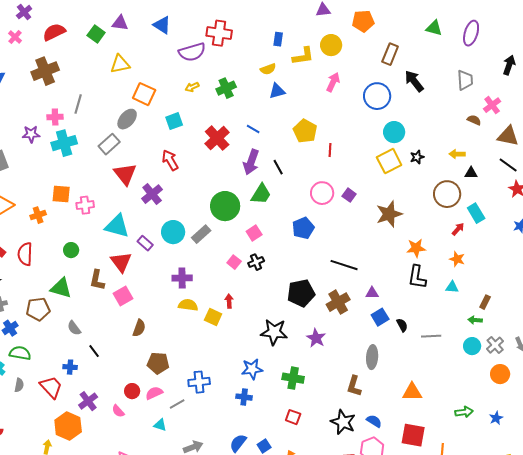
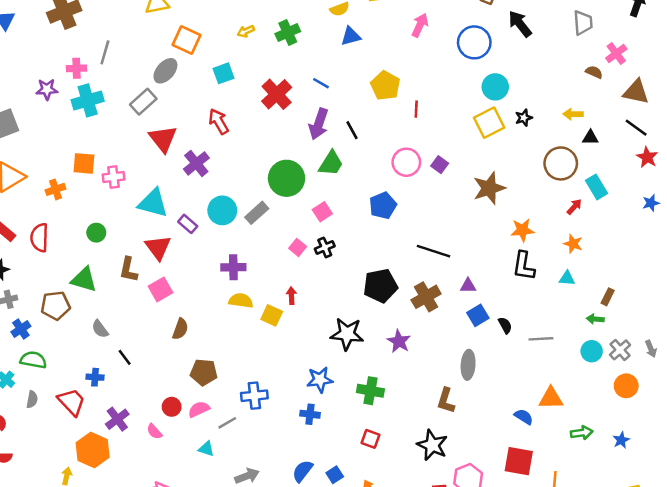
orange triangle: (412, 392) -> (551, 398), moved
blue semicircle: (374, 421) -> (524, 417), moved

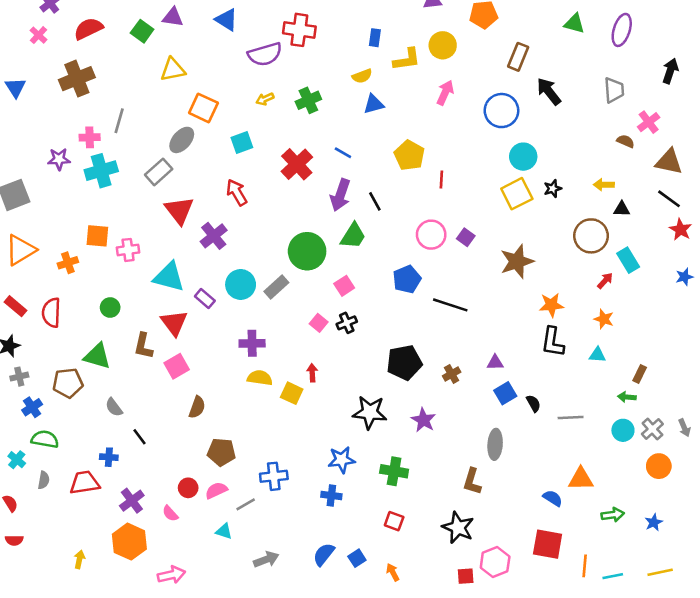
black line: (433, 251) -> (450, 305), moved
brown cross: (426, 297) -> (452, 374), size x0.6
red trapezoid: (72, 402) -> (85, 483), turned -56
orange hexagon: (93, 450) -> (129, 542), moved

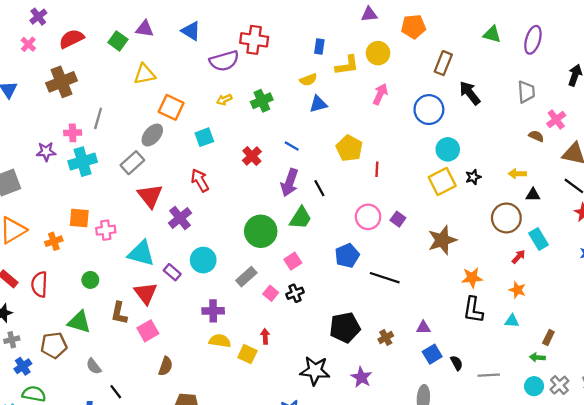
red cross: (297, 164) -> (252, 156), size x0.7
gray rectangle: (276, 287) -> (246, 277), moved

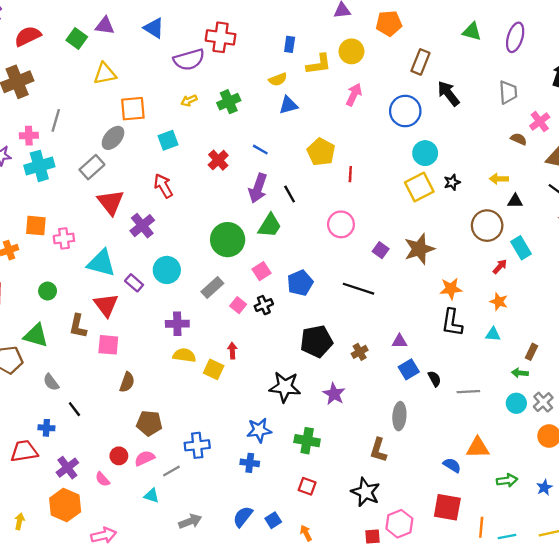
orange square: (171, 107) -> (133, 109), turned -30
purple square: (398, 219) -> (381, 250), moved
blue pentagon: (347, 256) -> (300, 283), moved
pink square: (148, 331) -> (108, 345), turned 35

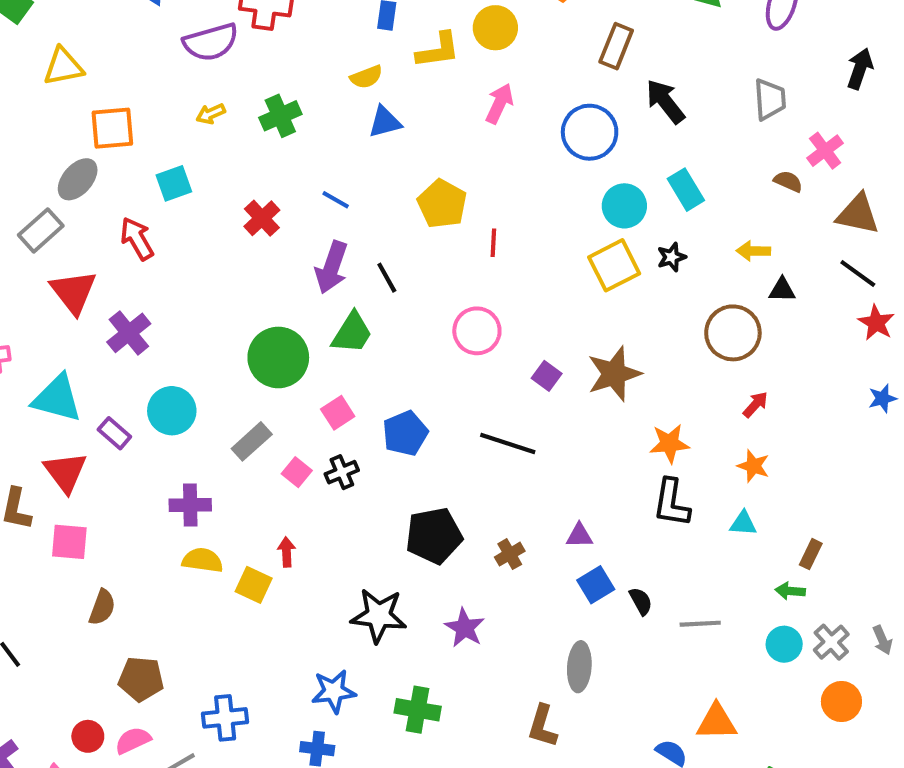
red arrow: (163, 186) -> (137, 239), moved
cyan rectangle: (521, 248) -> (686, 190), moved

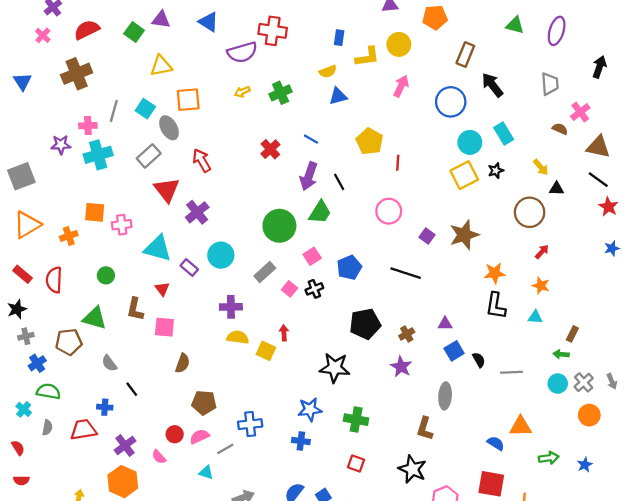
gray ellipse: (78, 179) -> (169, 128), turned -70
cyan square: (174, 183) -> (145, 109), moved, turned -36
yellow arrow: (753, 251) -> (541, 167), turned -132
red triangle: (65, 472) -> (162, 289), size x0.6
purple star: (465, 628) -> (401, 367), moved

